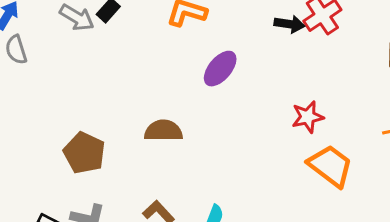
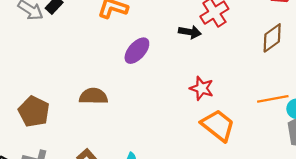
black arrow: (289, 24) -> (190, 32), moved
red star: (308, 117) -> (202, 88), turned 30

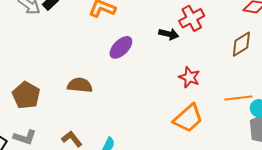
red star: (202, 88) -> (189, 77), moved
orange trapezoid: (218, 125) -> (188, 118), turned 96

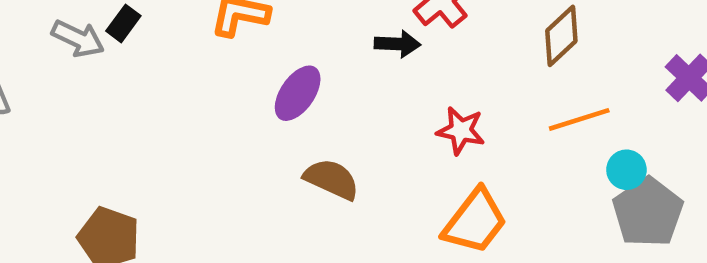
brown semicircle: (80, 85) -> (332, 179), moved, turned 30
orange line: (238, 98) -> (579, 119), moved

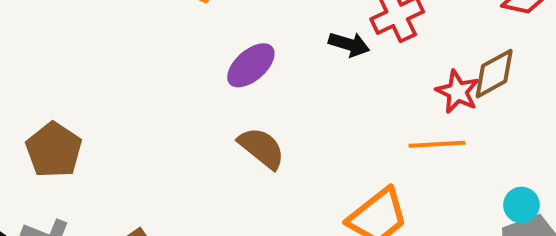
orange line: (579, 119) -> (437, 144), moved
red star: (461, 131) -> (457, 92), moved

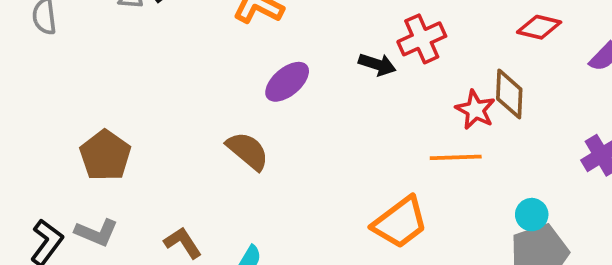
brown diamond: (494, 74) -> (509, 94), turned -60
brown semicircle: (262, 148) -> (248, 151), moved

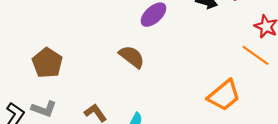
orange line: (456, 157) -> (256, 55), turned 40

